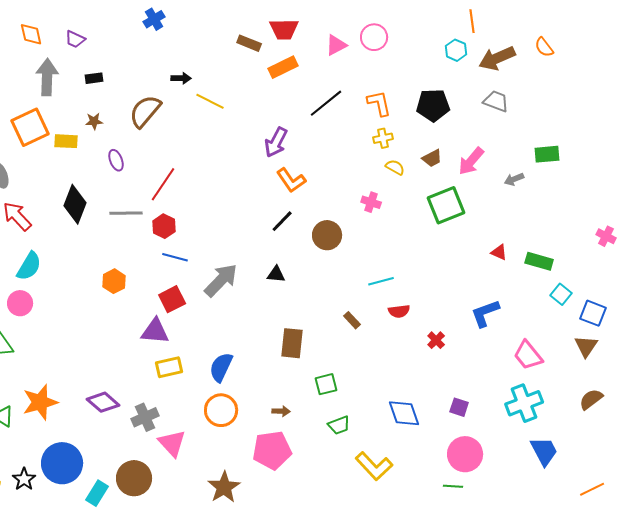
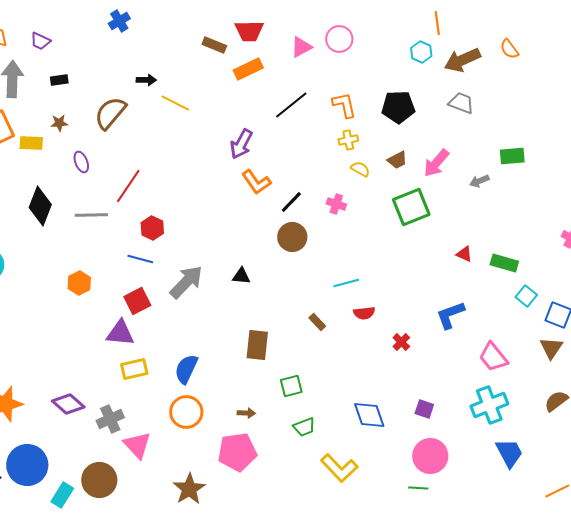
black line: (282, 221) -> (291, 202), moved
red hexagon: (164, 226) -> (152, 228), moved

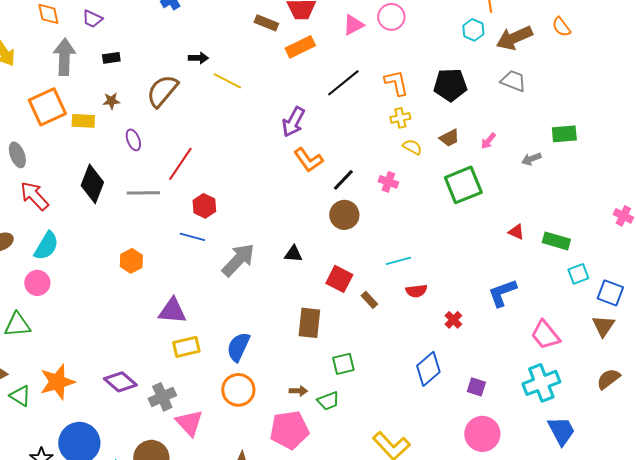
pink arrow: (436, 163) -> (488, 141), size x0.6
cyan square: (526, 296) -> (578, 274), turned 30
red square: (137, 301) -> (339, 279), moved, turned -36
blue diamond: (369, 415) -> (428, 369), moved, turned 68
green trapezoid: (304, 427) -> (328, 401), moved

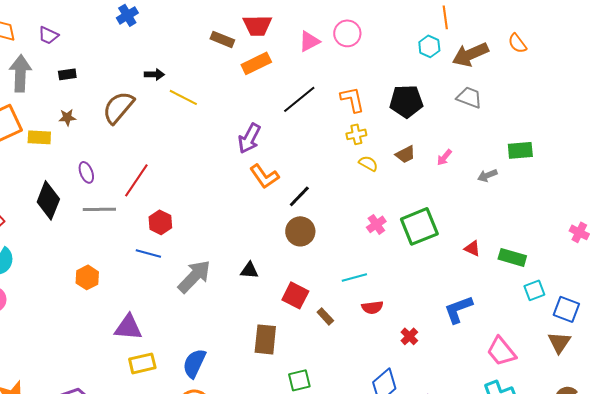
purple ellipse: (133, 140) -> (86, 172), moved
pink cross: (388, 182) -> (376, 224), moved, turned 36
green square: (463, 185) -> (419, 226), moved

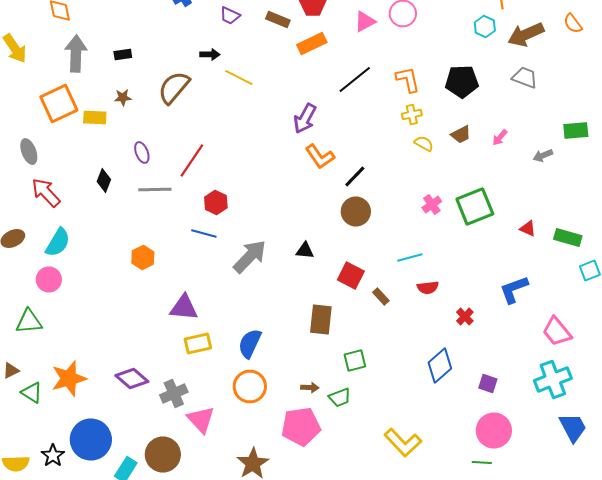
purple trapezoid: (48, 35) -> (230, 16), moved
black diamond: (48, 200) -> (104, 180), size x0.6

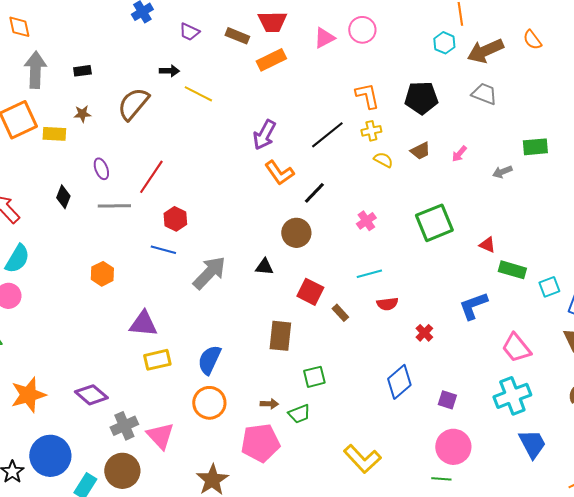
black line: (355, 80) -> (327, 135), moved
pink cross: (432, 204) -> (366, 221), moved
brown circle: (356, 212) -> (296, 233), moved
green rectangle: (568, 238) -> (512, 270), moved
gray cross: (174, 394) -> (124, 426), moved

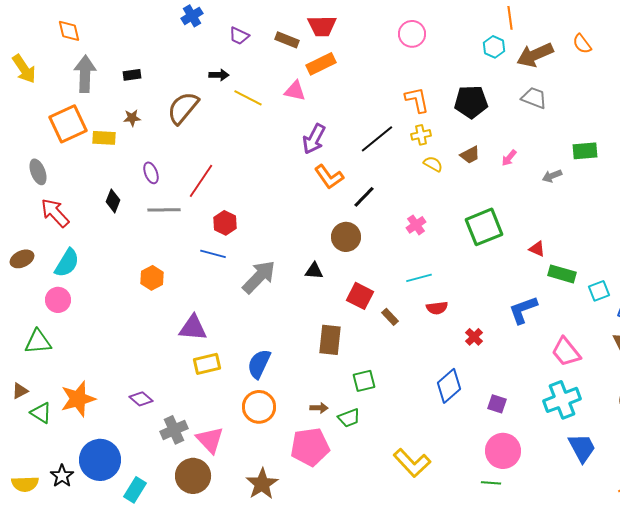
pink triangle: (324, 38) -> (295, 91), moved, turned 40
purple diamond: (91, 395) -> (141, 399), size x0.7
brown circle: (122, 471) -> (193, 476), moved

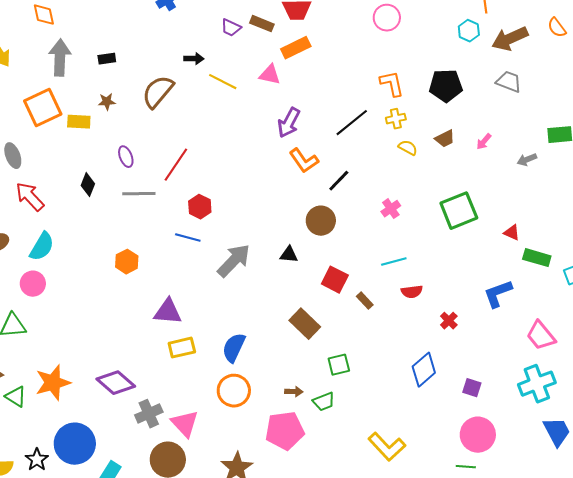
purple trapezoid: (239, 36) -> (231, 28), moved
brown rectangle: (330, 340) -> (305, 324), turned -52
purple diamond: (141, 399) -> (116, 383), size x1.6

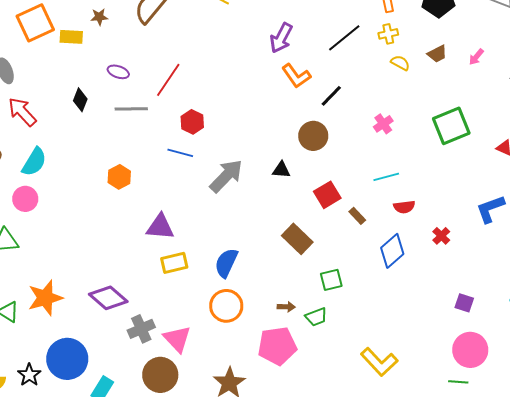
purple ellipse: (126, 157) -> (118, 72), turned -50
red square: (335, 280) -> (327, 195), turned 32
blue diamond: (424, 370) -> (392, 251), moved

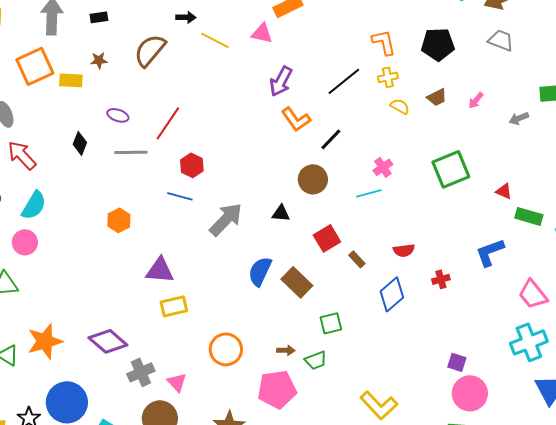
cyan line: (386, 177) -> (369, 193), moved
red cross: (441, 236) -> (441, 279), turned 30
blue semicircle: (226, 263) -> (260, 271), moved
purple square: (464, 303) -> (457, 362), moved
pink triangle: (177, 339) -> (177, 382), size x0.7

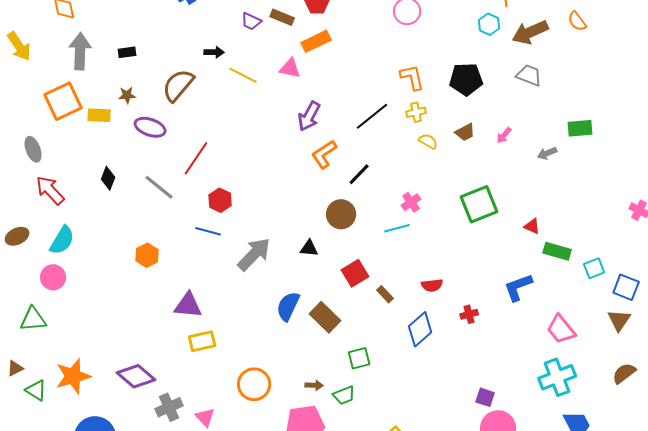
purple ellipse: (118, 115) -> (150, 127), moved, size x1.4
orange L-shape: (296, 119) -> (324, 154), turned 92
gray line: (131, 152) -> (159, 187), turned 40

